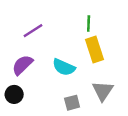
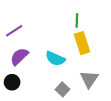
purple line: (33, 31) -> (14, 31), moved
gray square: (72, 103) -> (63, 89), turned -32

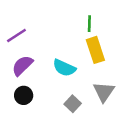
black circle: (12, 82) -> (24, 95), moved

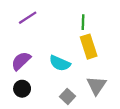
purple line: (16, 36) -> (28, 18), moved

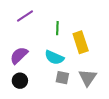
green line: (83, 22) -> (57, 28), moved
gray square: (68, 96) -> (62, 78), moved, turned -32

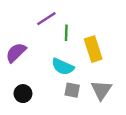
purple line: (25, 16) -> (46, 19), moved
purple semicircle: (19, 55) -> (16, 53), moved

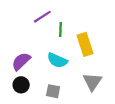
purple semicircle: (16, 53) -> (21, 61), moved
gray square: (72, 90) -> (53, 91), moved

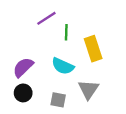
gray triangle: (92, 82) -> (88, 89), moved

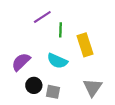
gray triangle: (88, 89) -> (93, 88), moved
black circle: (23, 93) -> (34, 85), moved

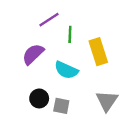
purple semicircle: (21, 62) -> (33, 54), moved

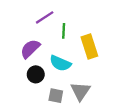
black circle: (39, 98) -> (36, 74), moved
gray triangle: (107, 101) -> (80, 91), moved

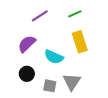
green line: (64, 31) -> (75, 14), moved, turned 64
black circle: (36, 74) -> (27, 74), moved

